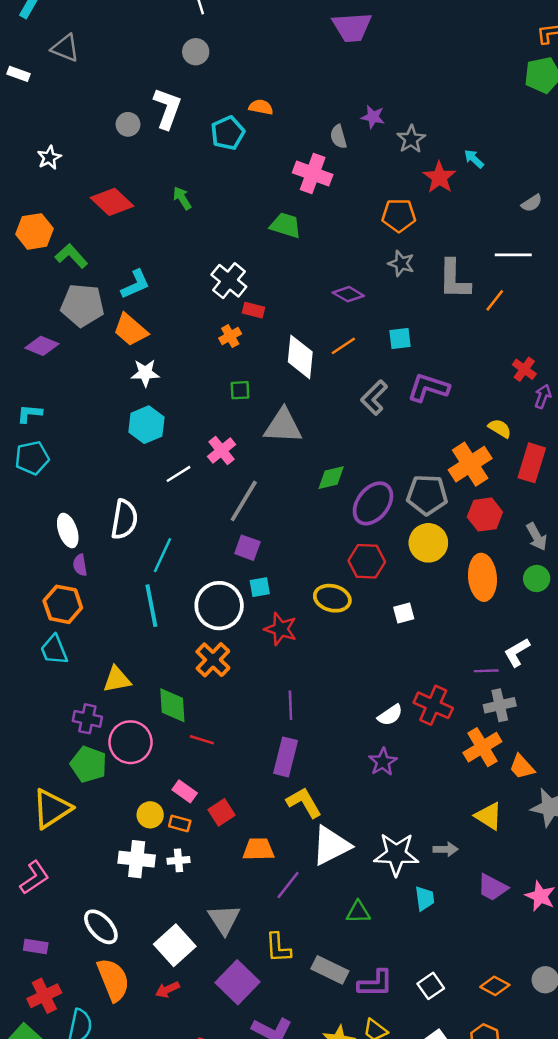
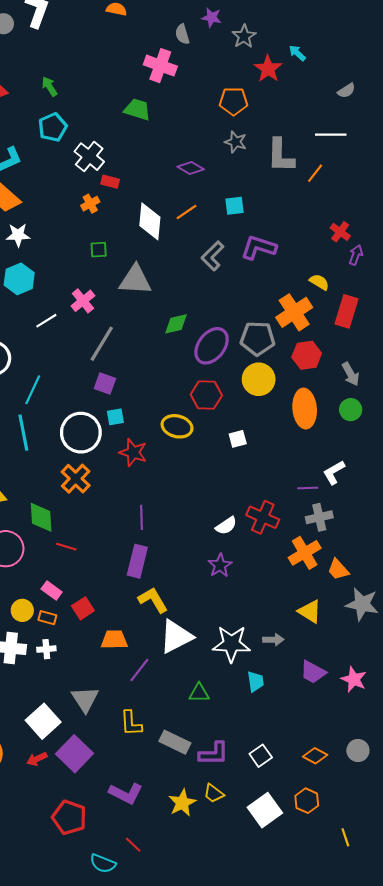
cyan pentagon: (228, 133) -> (53, 127), moved
purple square: (238, 982) -> (75, 754), moved

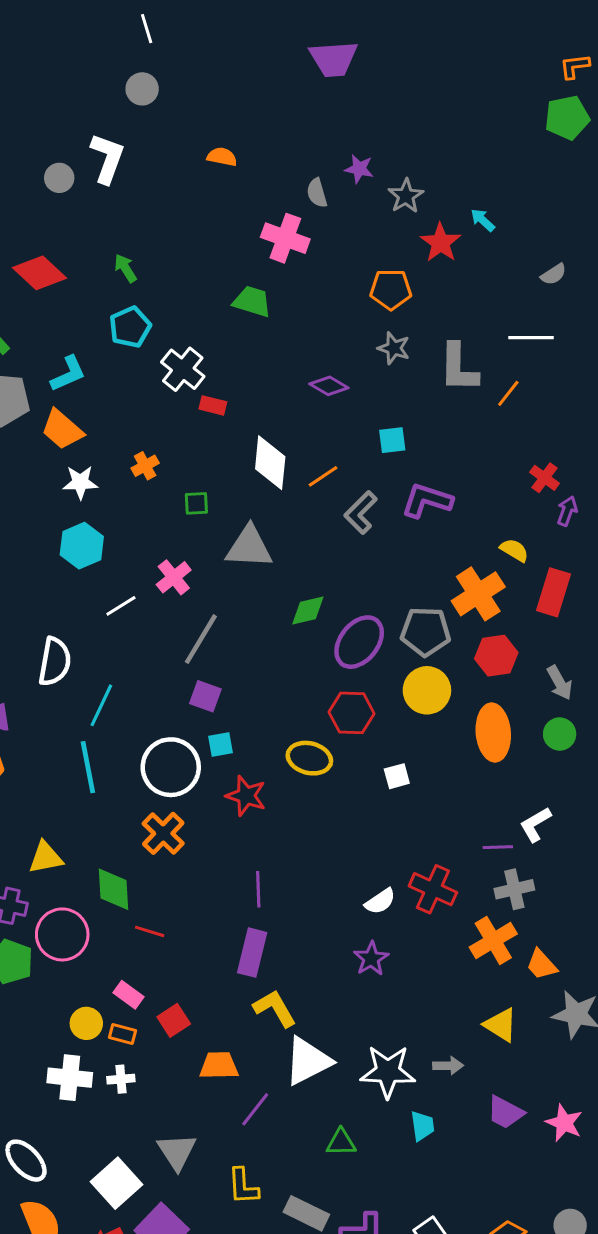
orange cross: (90, 204) -> (145, 466), moved
orange line: (186, 212) -> (323, 476), moved

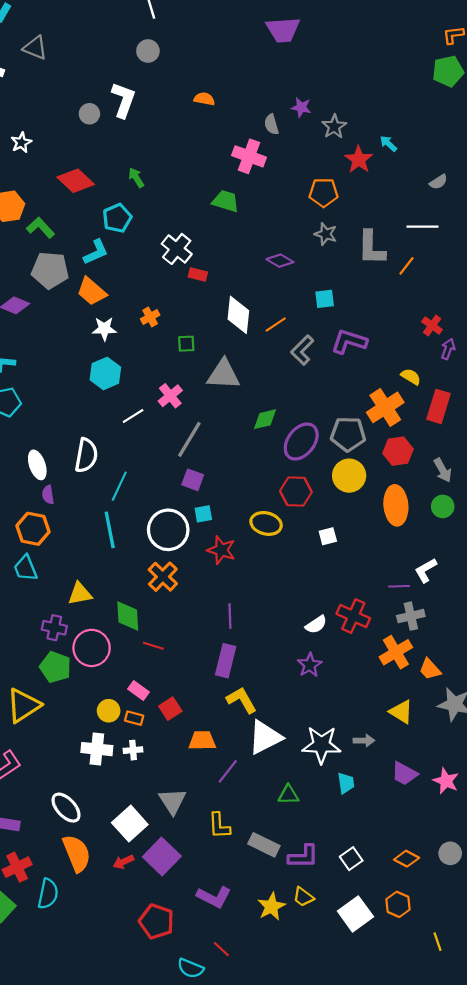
cyan pentagon: (130, 327) -> (117, 218), moved

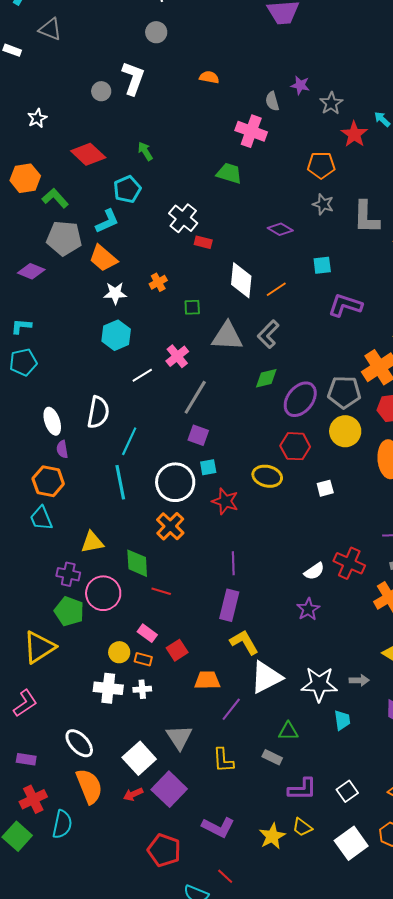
gray L-shape: (302, 350) -> (268, 334), moved
gray rectangle: (264, 845) -> (272, 757), moved, size x0.7

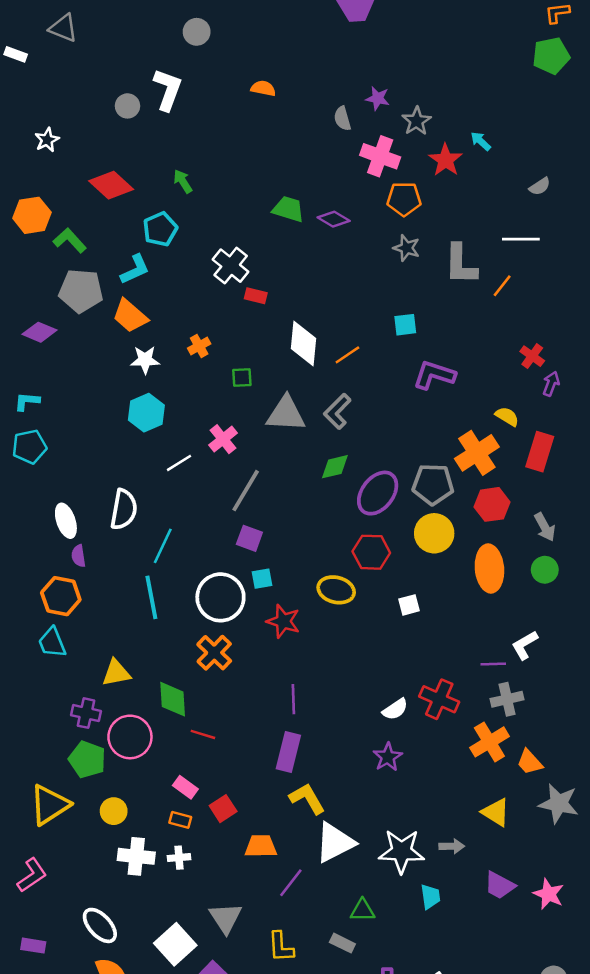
pink cross: (251, 131) -> (380, 156), moved
purple diamond: (280, 229) -> (334, 219), moved
yellow circle: (119, 652) -> (114, 811), moved

